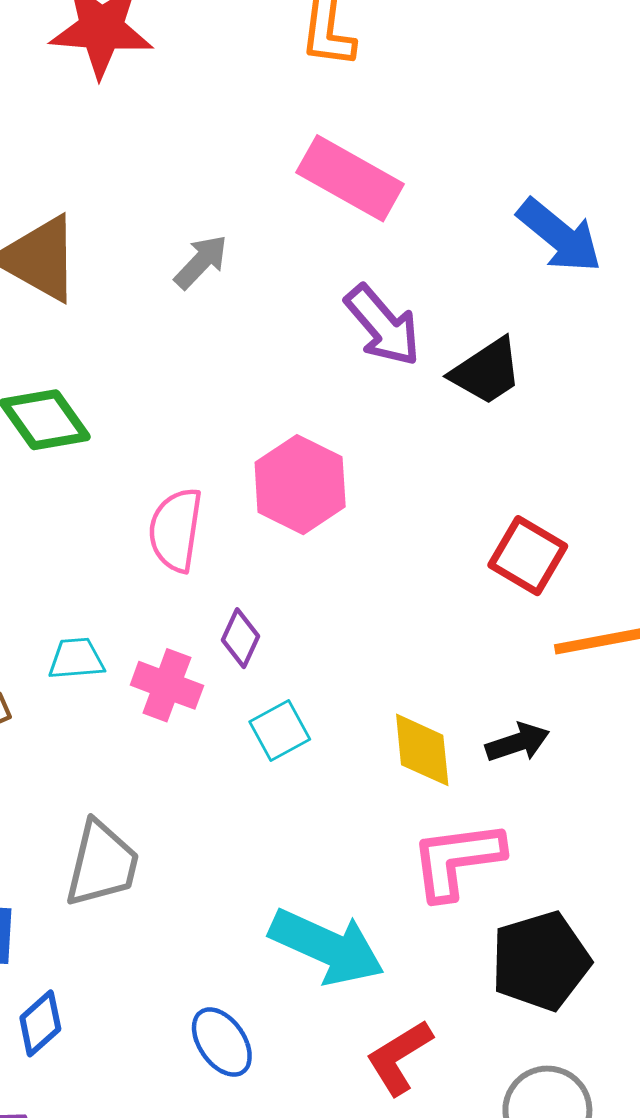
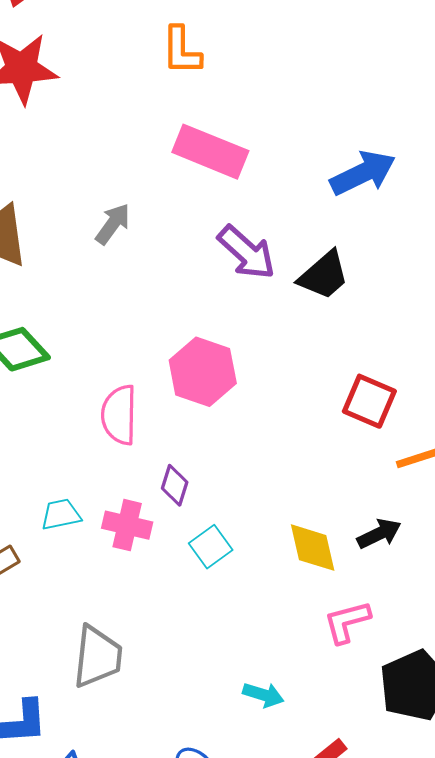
blue arrow: (559, 236) -> (363, 173), turned -58
pink L-shape: (457, 860) -> (347, 622), size x0.7
cyan arrow: (327, 947) -> (263, 695), size x0.5

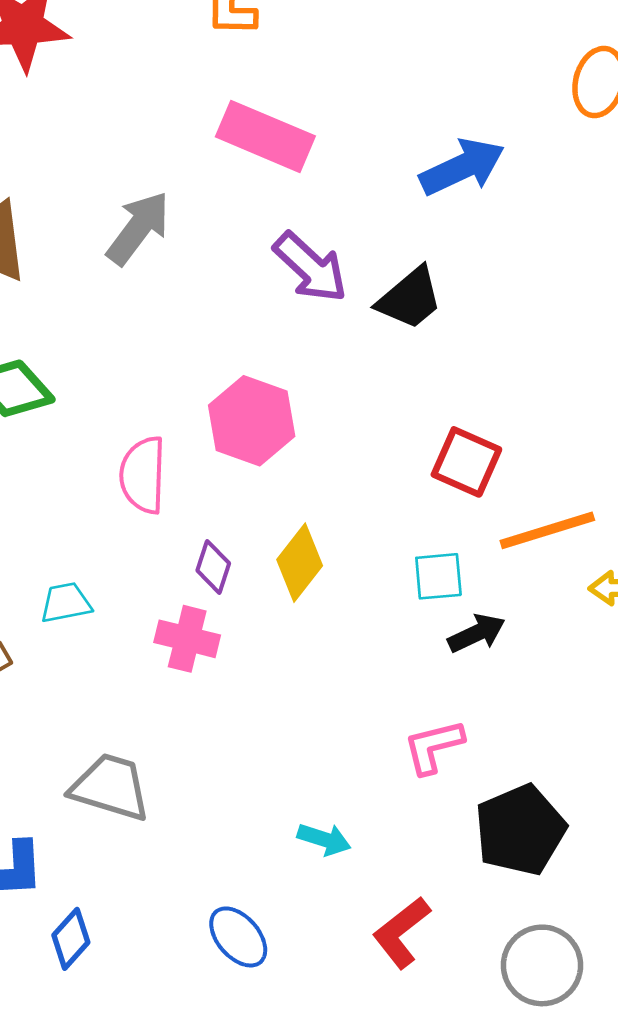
gray arrow: (113, 224) -> (138, 228), size x1.4
pink cross: (127, 525) -> (187, 639), moved
cyan square: (211, 547) -> (438, 576), moved, turned 30
yellow diamond: (313, 548) -> (300, 563), moved, turned 50
gray trapezoid: (97, 657) -> (110, 787), turned -80

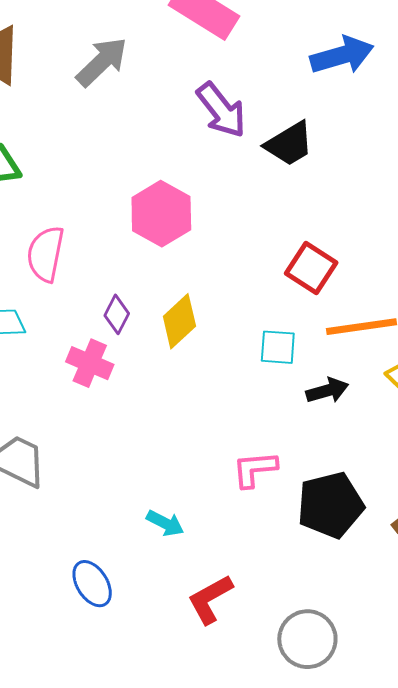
pink semicircle: (143, 475) -> (46, 254), moved
black arrow: (477, 633) -> (327, 390), moved
black pentagon: (520, 830) -> (330, 505), moved

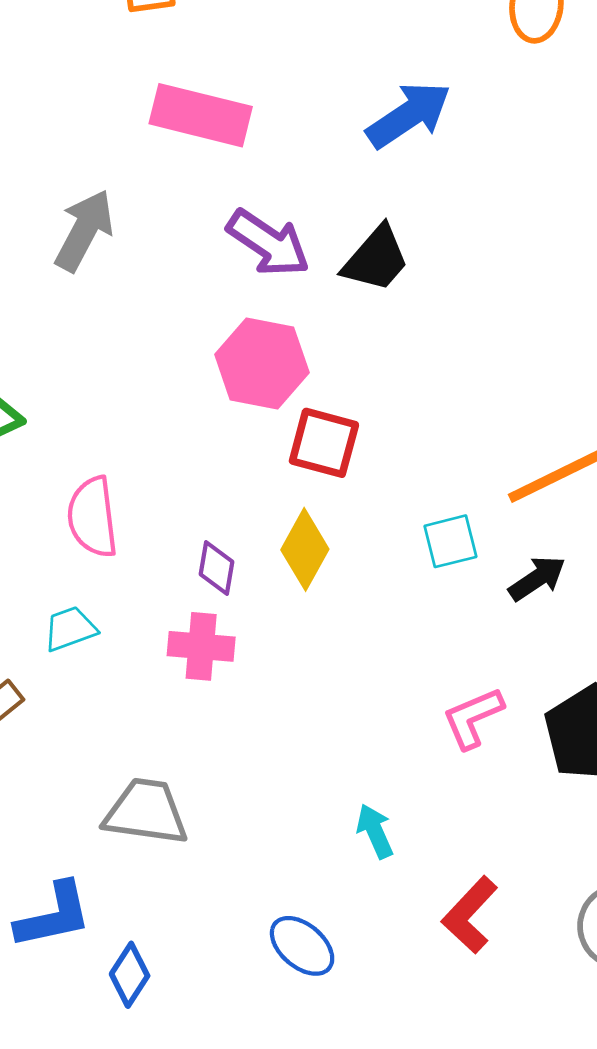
pink hexagon: (161, 214) -> (262, 363), moved
red square: (311, 268) -> (324, 443), moved
cyan arrow: (165, 523) -> (375, 831), turned -123

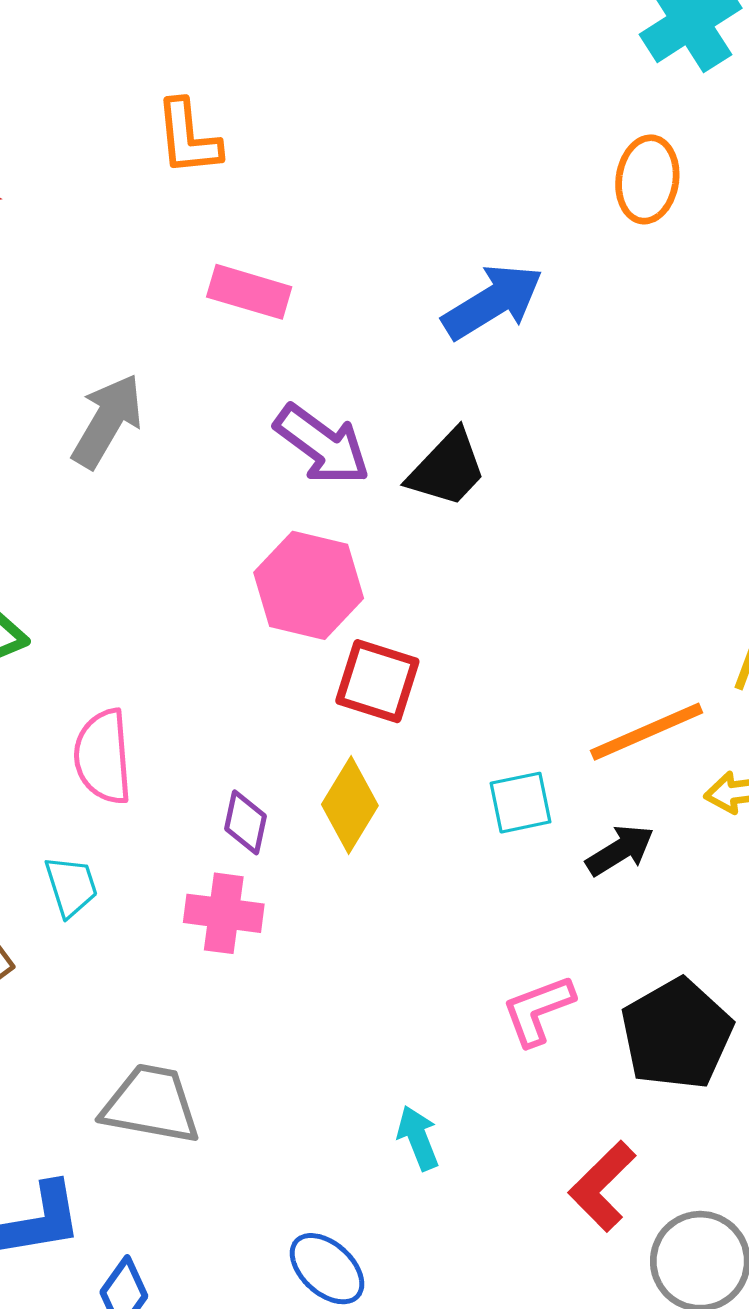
pink rectangle: (201, 115) -> (249, 292), size x0.7
cyan trapezoid: (70, 629) -> (71, 886), turned 90
red L-shape: (470, 915) -> (602, 1186), moved

